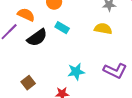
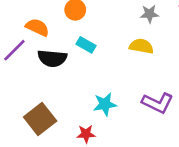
black semicircle: (37, 38) -> (52, 58), turned 40
brown square: (28, 83) -> (40, 119), size x1.6

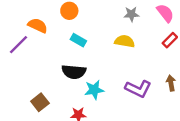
black semicircle: (52, 58) -> (74, 72), moved
brown square: (40, 119) -> (40, 102), size x0.7

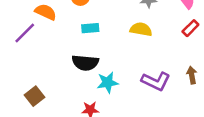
cyan rectangle: (78, 40) -> (90, 28), turned -35
brown square: (40, 102) -> (35, 96), moved

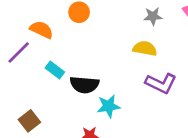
cyan rectangle: (90, 28) -> (55, 70), moved, turned 42
purple L-shape: (156, 81) -> (161, 83), moved

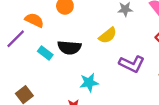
yellow semicircle: (145, 48) -> (108, 35), moved, turned 132
black semicircle: (84, 85) -> (69, 48), moved

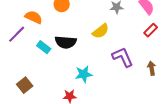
purple L-shape: (132, 64) -> (123, 57), turned -140

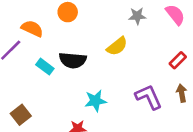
red rectangle: (151, 30) -> (178, 60), moved
purple L-shape: (123, 57) -> (149, 97), moved

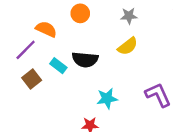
gray star: (137, 16) -> (129, 16), moved
brown square: (21, 115) -> (32, 79), moved

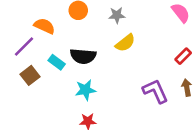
gray star: (129, 16) -> (117, 15), moved
cyan star: (107, 98) -> (85, 90), moved

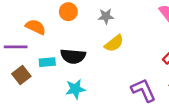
purple line: (24, 47) -> (16, 47), turned 45
cyan rectangle: (57, 62) -> (47, 62), turned -42

